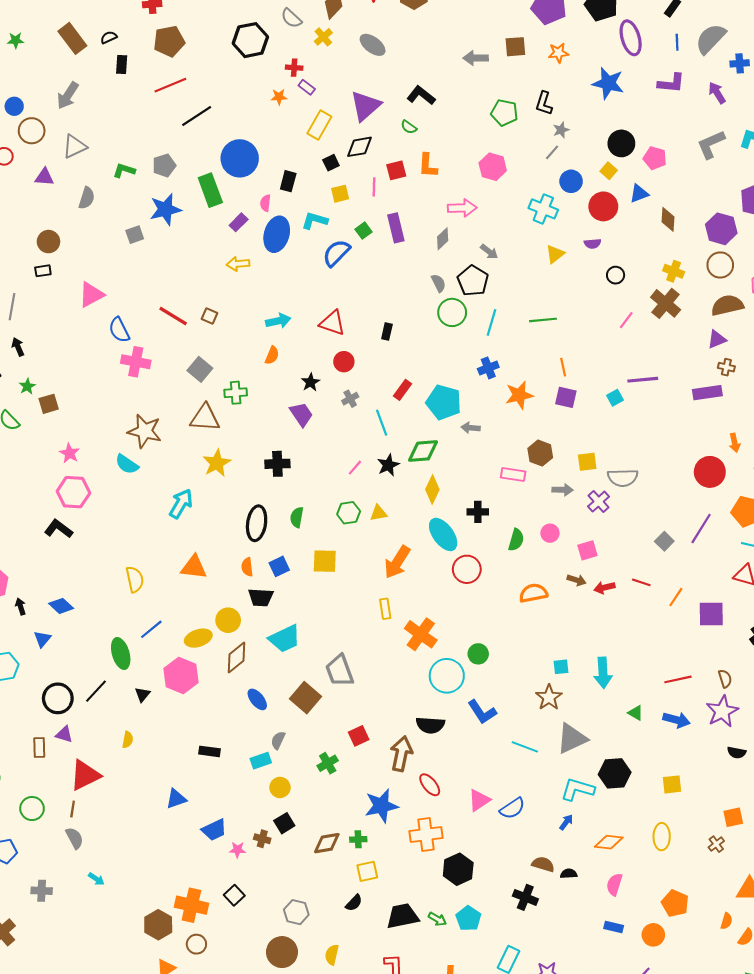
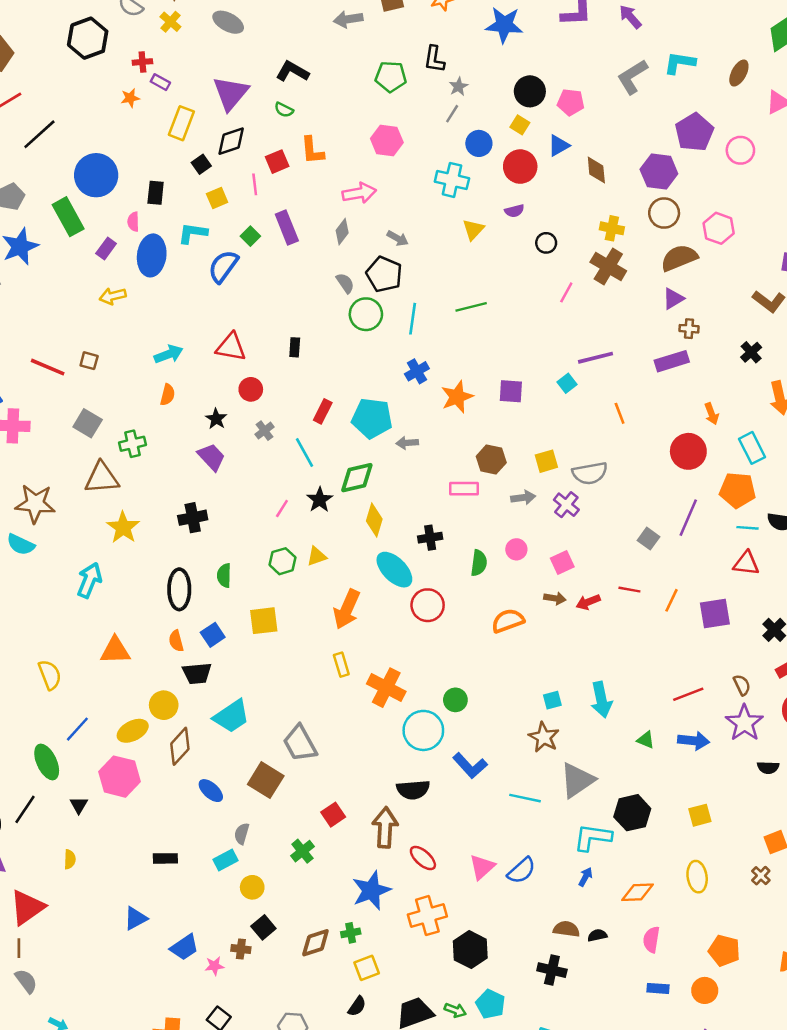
orange line: (563, 367) -> (620, 413), moved

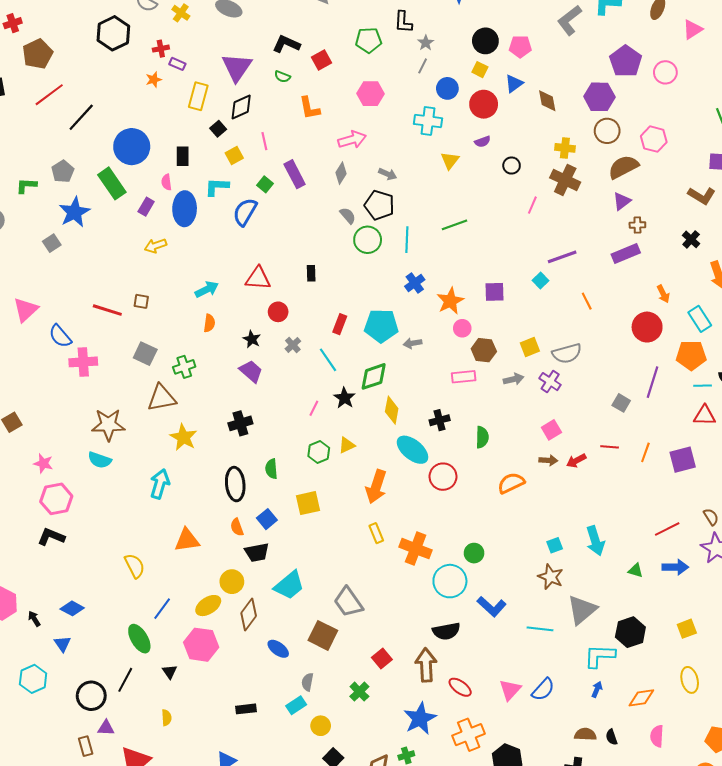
red square: (277, 162) -> (322, 60), moved
pink circle: (516, 549) -> (462, 328), moved
black semicircle: (597, 935) -> (612, 737), turned -91

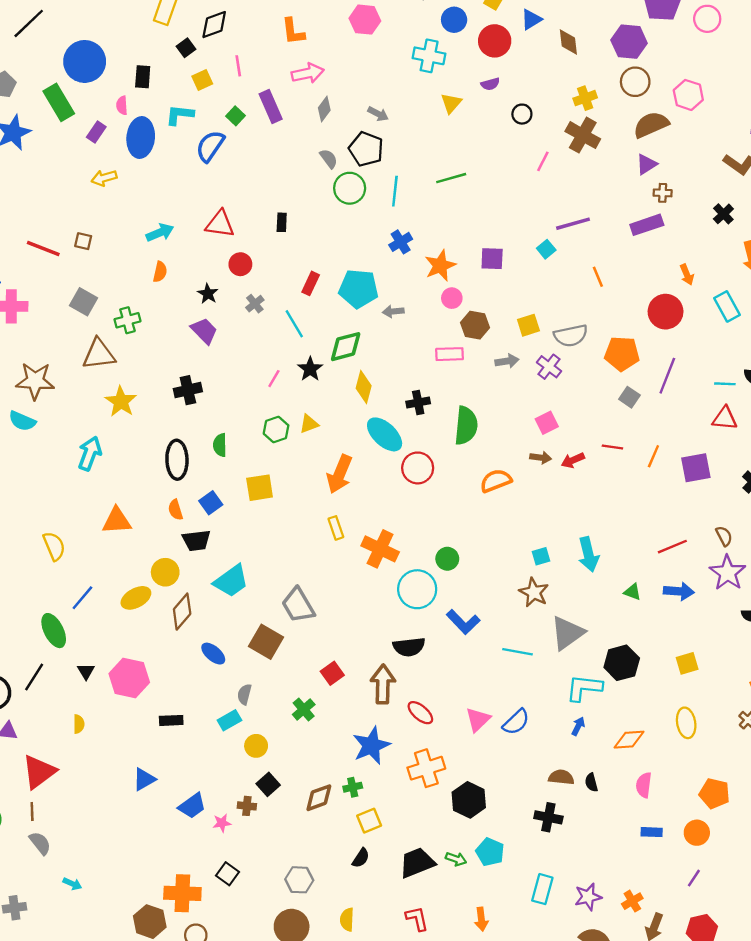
pink arrow: (352, 140) -> (308, 73), moved
yellow cross: (565, 148) -> (585, 98), turned -30
orange pentagon: (691, 355) -> (622, 354), moved
green semicircle: (482, 437) -> (466, 426), size x1.5
pink hexagon: (201, 645) -> (129, 678), moved

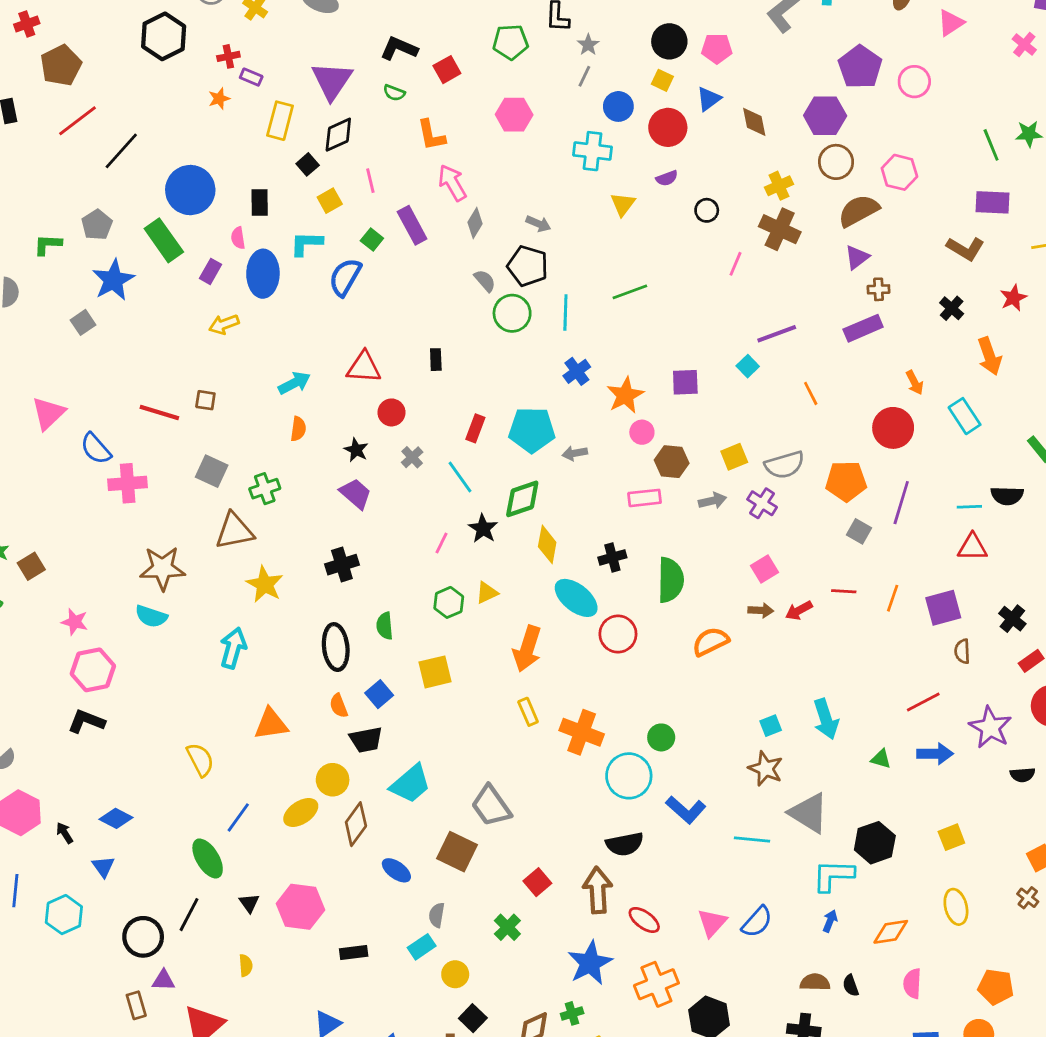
pink arrow: (308, 73) -> (452, 183), turned -104
brown semicircle: (724, 536) -> (962, 651), moved, turned -150
gray triangle: (567, 633) -> (809, 813), turned -48

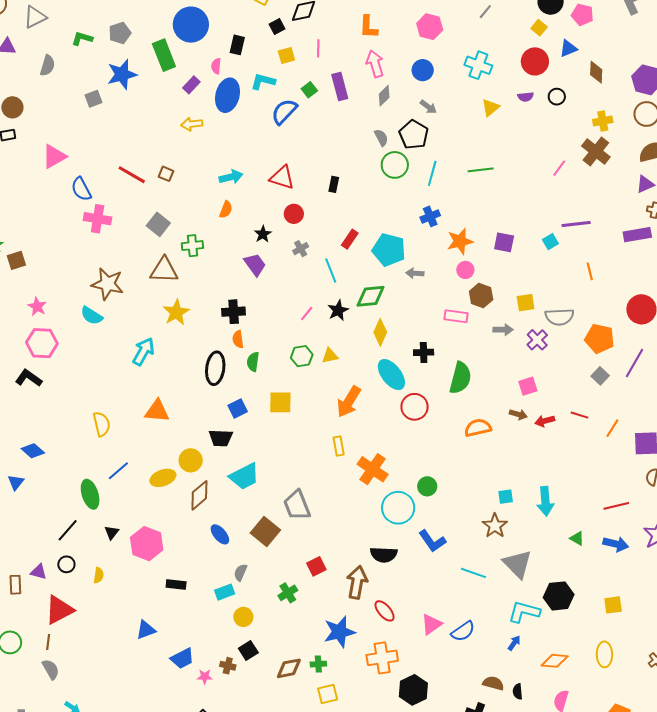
blue circle: (618, 106) -> (423, 70), moved
black circle: (707, 210) -> (557, 97), moved
orange semicircle: (339, 706) -> (238, 339), moved
black circle: (143, 937) -> (66, 564), moved, size x0.6

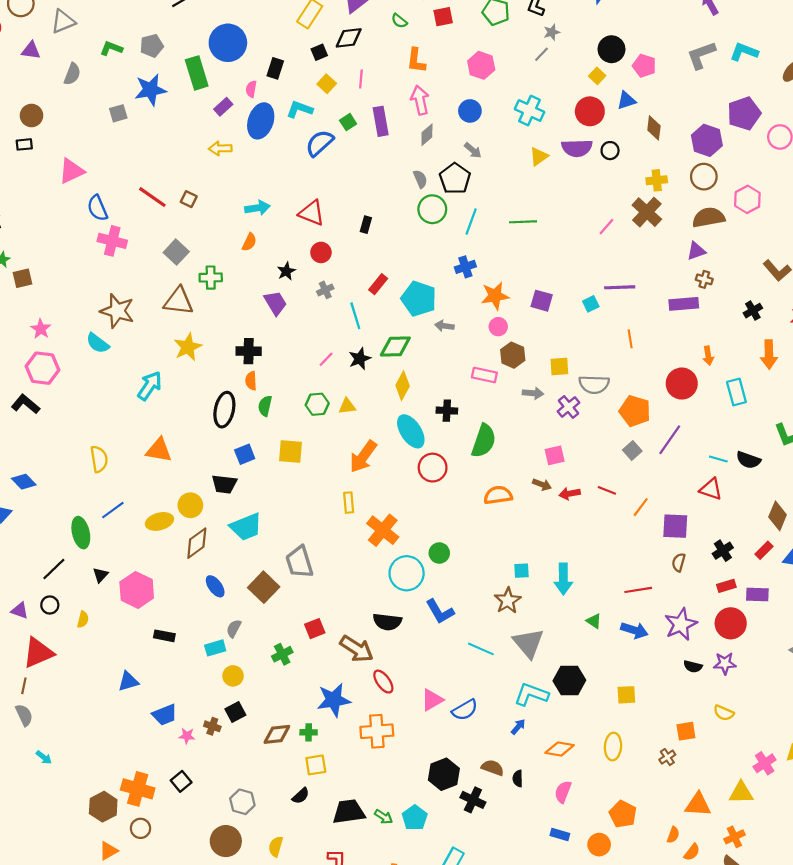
yellow square: (286, 55) -> (327, 84), turned -36
purple semicircle: (526, 97) -> (577, 148), size x1.8
brown arrow: (357, 582) -> (357, 649), turned 108
black hexagon: (413, 690) -> (444, 774), moved

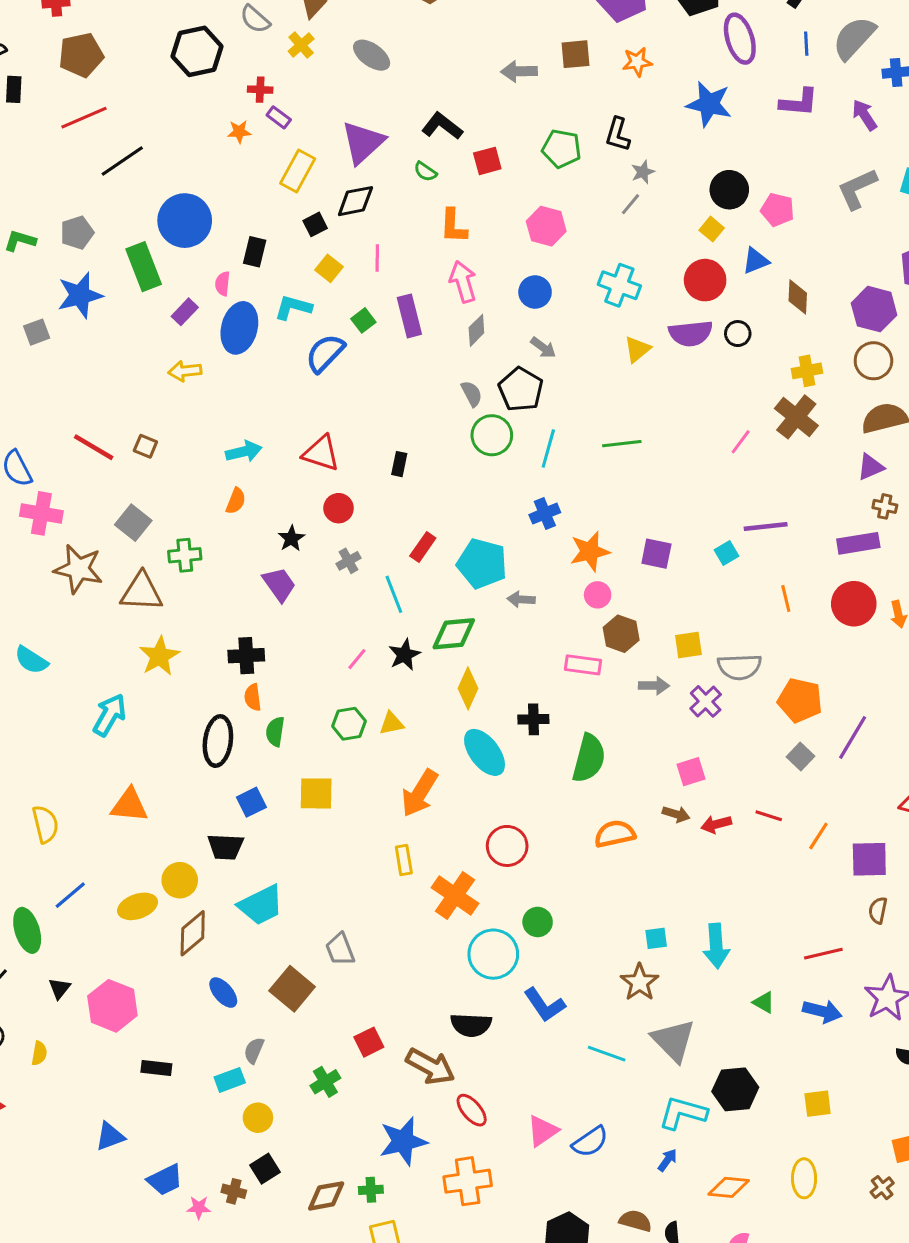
brown star: (117, 311) -> (78, 569), moved
red circle: (682, 384) -> (854, 604), moved
red circle: (433, 468) -> (507, 846), moved
gray trapezoid: (299, 562) -> (340, 949), size x0.7

